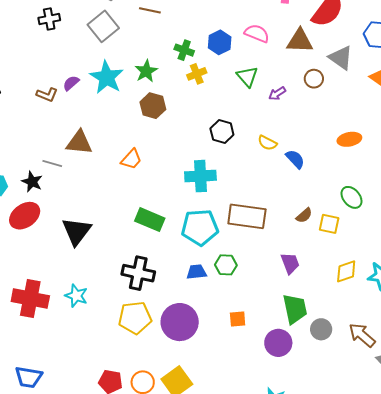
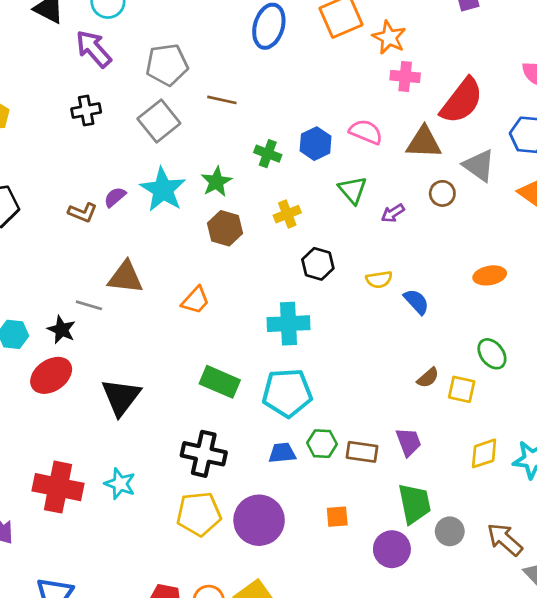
yellow cross: (197, 74) -> (287, 214), moved
yellow semicircle: (267, 143) -> (379, 280), turned -36
brown rectangle: (247, 216) -> (362, 452), moved, size x0.6

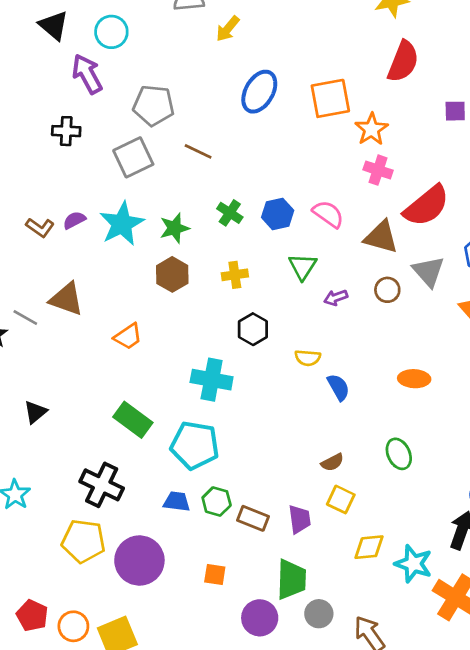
yellow square: (462, 389) -> (341, 499), moved
black triangle: (121, 397) -> (35, 412), size x0.6

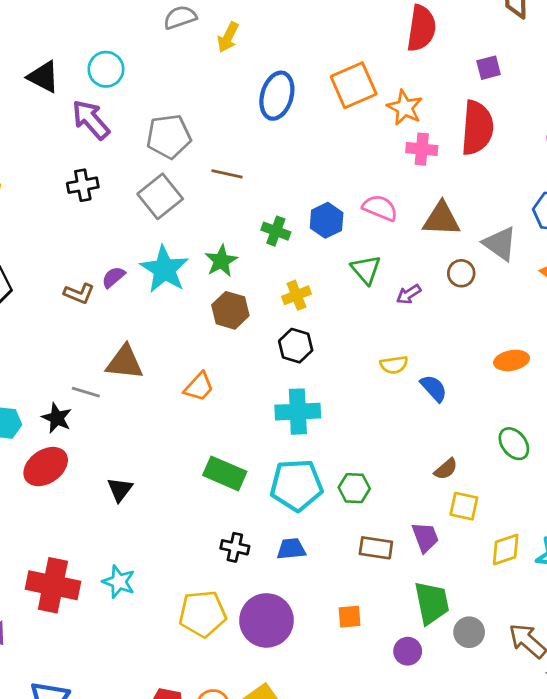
red semicircle: (427, 206) -> (477, 128), moved, turned -33
black hexagon: (253, 329) -> (296, 346), moved
black cross: (102, 485) -> (235, 547), moved, size x0.6
green hexagon: (217, 502) -> (354, 488), moved
purple circle: (260, 618) -> (408, 651), size x0.7

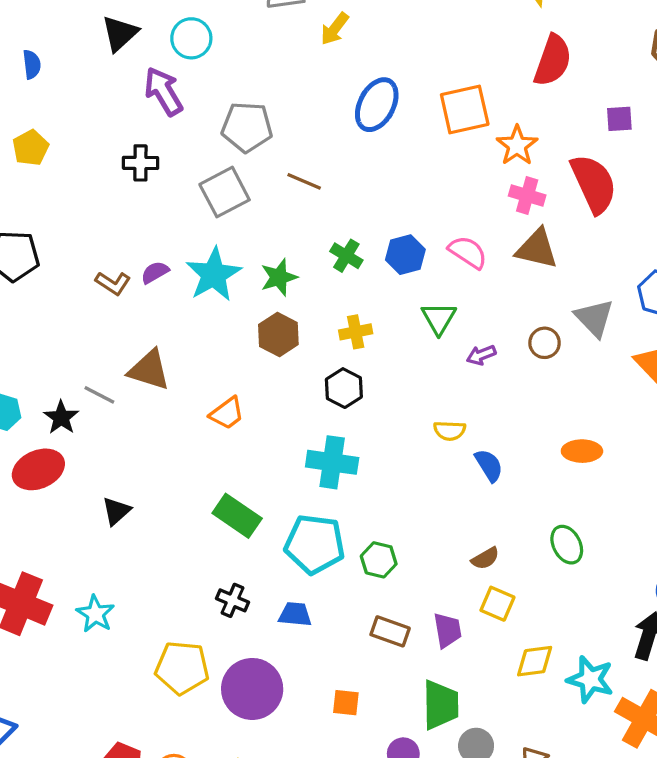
black triangle: (43, 77) -> (120, 33), turned 39
red semicircle: (477, 128) -> (594, 184), turned -40
brown triangle: (442, 219) -> (537, 249), moved

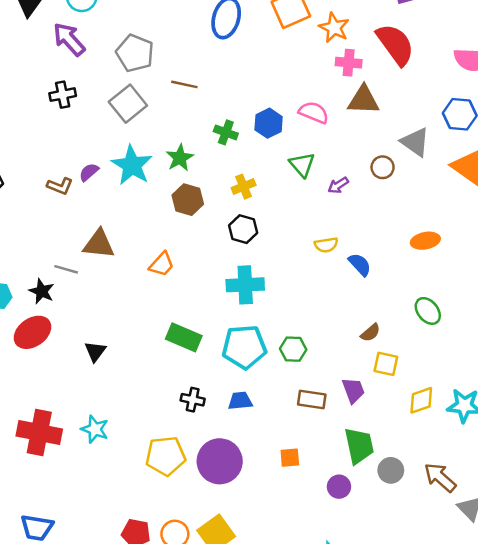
gray pentagon: (247, 127) -> (135, 53), turned 30

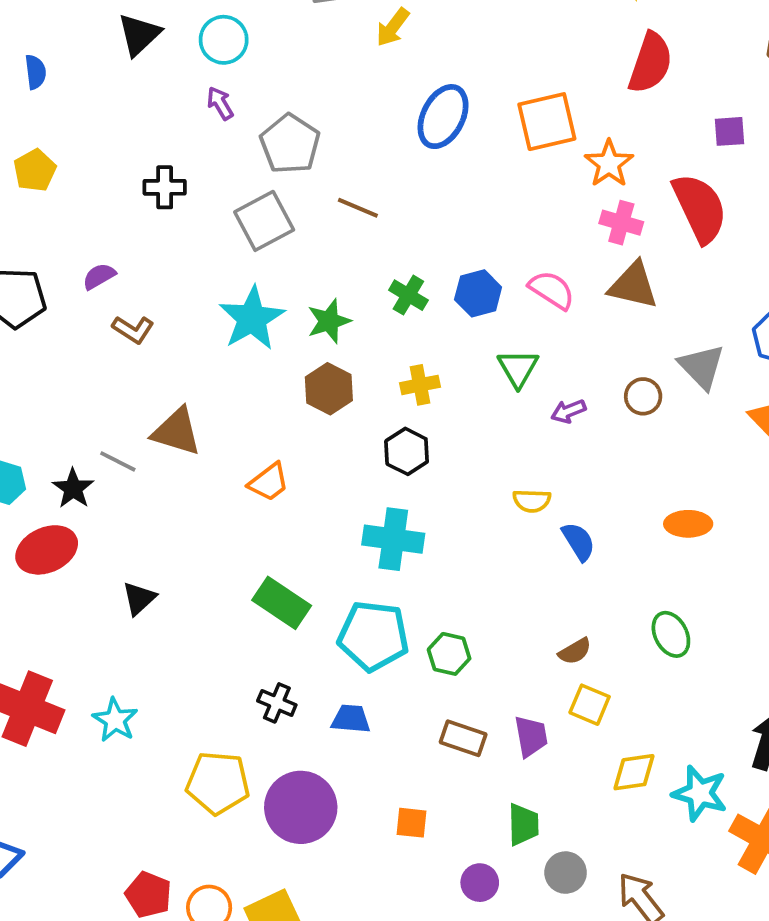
purple arrow: (69, 39) -> (220, 103), moved, size x0.6
purple semicircle: (89, 172) -> (99, 276), moved
green trapezoid: (359, 446) -> (523, 825), size x0.7

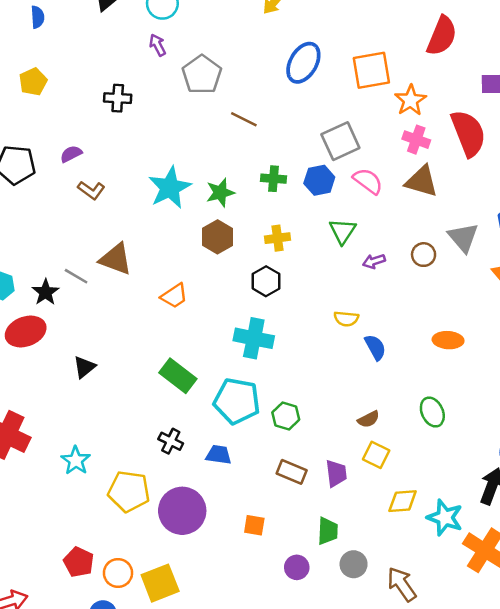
gray square: (264, 221) -> (340, 141), moved
green cross: (408, 295) -> (273, 179), turned -30
cyan star: (115, 720) -> (76, 460), moved

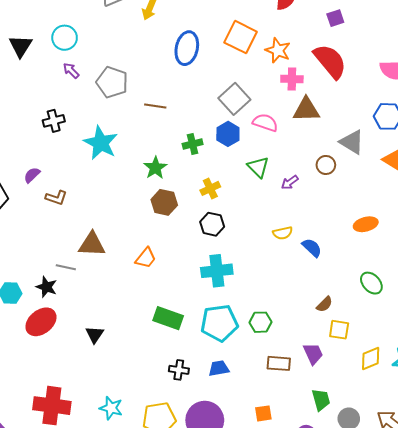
orange square: (371, 70) -> (241, 37), turned -36
cyan star: (170, 188) -> (101, 143), moved

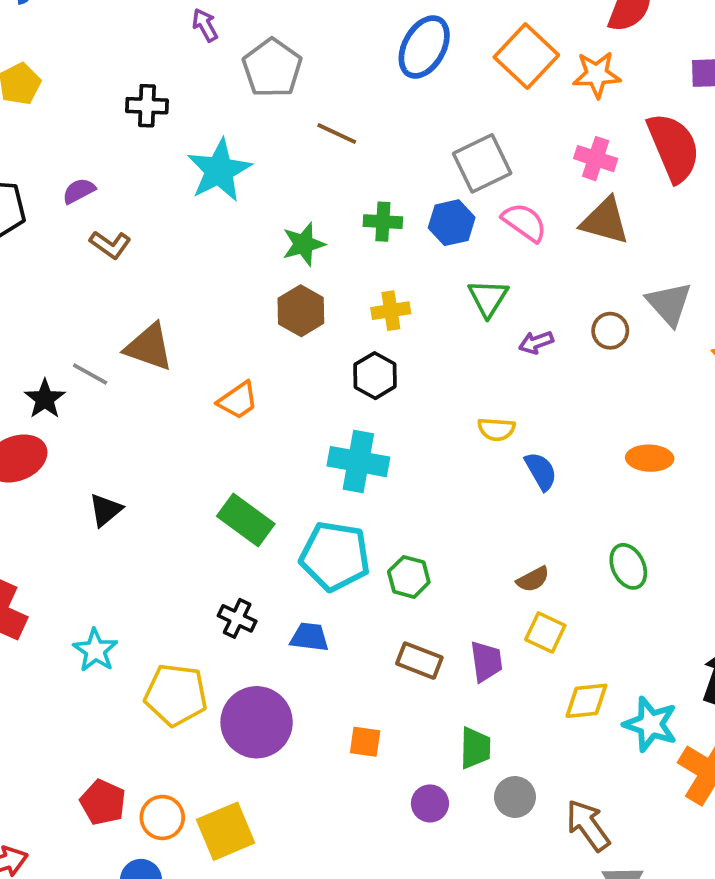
orange star: (278, 50) -> (597, 75), moved, turned 30

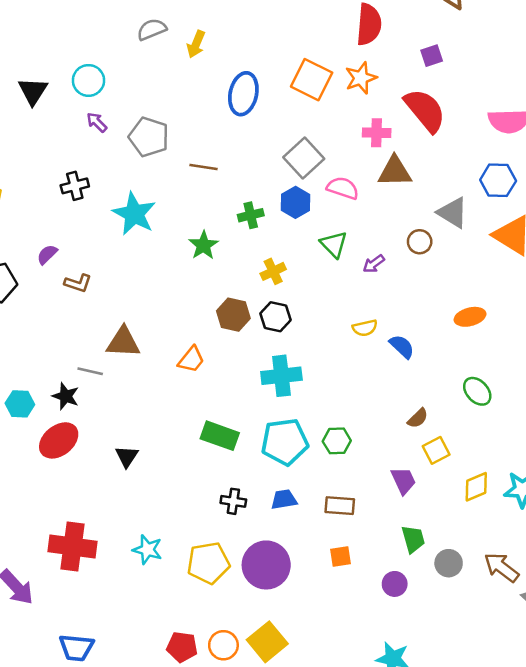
brown hexagon: (301, 311) -> (233, 315), moved
yellow square: (545, 632) -> (436, 450), turned -36
brown rectangle: (419, 661) -> (340, 506), moved

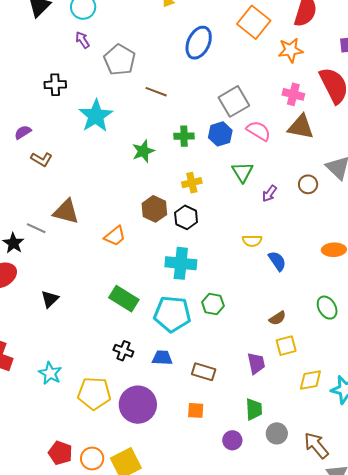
orange square: (312, 80) -> (254, 22), moved
purple arrow: (374, 264) -> (269, 193), turned -30
green hexagon: (337, 441) -> (213, 304), moved

